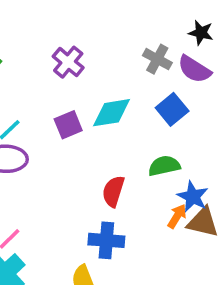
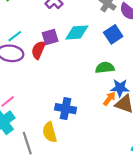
red semicircle: (113, 191) -> (38, 50), moved
blue star: (193, 197) -> (120, 88), turned -30

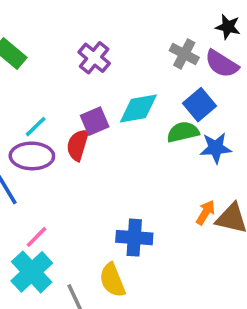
green semicircle: (105, 68) -> (183, 132), moved
blue star: (120, 88) -> (216, 148), moved

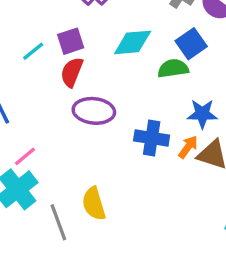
purple square: (95, 121) -> (71, 41), moved
blue star: (216, 148) -> (202, 114), moved
purple ellipse: (32, 156) -> (94, 111), moved
blue cross: (134, 238) -> (152, 138), moved

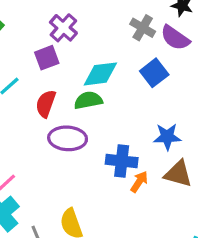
purple square: (71, 41) -> (47, 58), moved
green semicircle: (173, 68) -> (88, 100), moved
orange arrow: (188, 147) -> (139, 182), moved

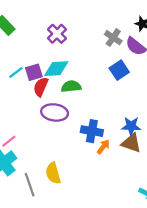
purple square: (47, 58) -> (34, 72), moved
cyan diamond: (100, 74) -> (56, 69), moved
blue star: (167, 137) -> (131, 126), moved

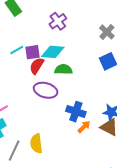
gray line: (30, 185) -> (14, 151), turned 35

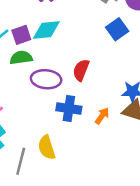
red semicircle: (37, 66) -> (81, 70), moved
green semicircle: (63, 69) -> (21, 58), moved
blue cross: (76, 112) -> (69, 109), moved

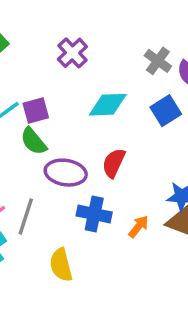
cyan diamond: (46, 30) -> (108, 105), moved
green semicircle: (21, 58) -> (34, 141), turned -125
gray line: (21, 161) -> (26, 216), moved

